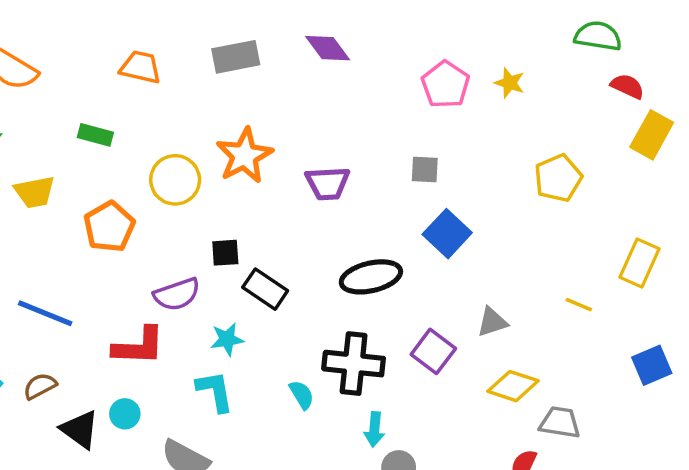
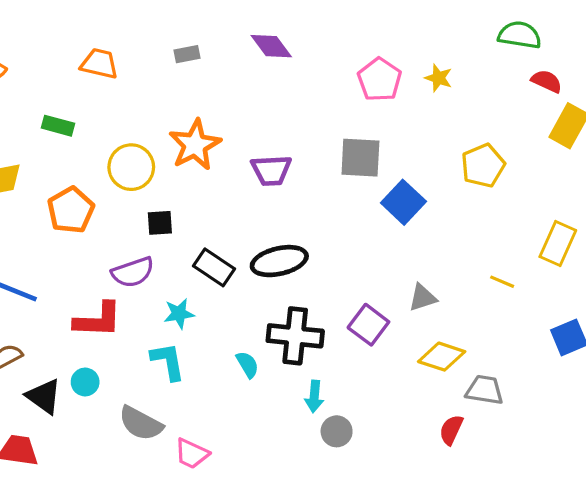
gray rectangle: (236, 57) -> (187, 54), size x0.6
gray square: (425, 169) -> (360, 158), size x1.6
blue square: (447, 234) -> (403, 202), moved
black square: (225, 253) -> (160, 223), moved
black ellipse: (371, 277) -> (279, 261), moved

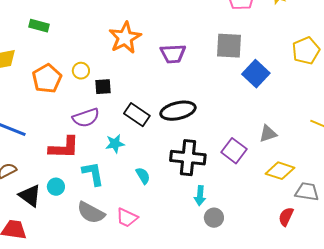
yellow circle: (131, 167) -> (81, 71), moved, size x0.6
cyan L-shape: (168, 361) -> (93, 174), moved
cyan semicircle: (247, 364) -> (143, 176), moved
pink trapezoid: (192, 454) -> (127, 218), moved

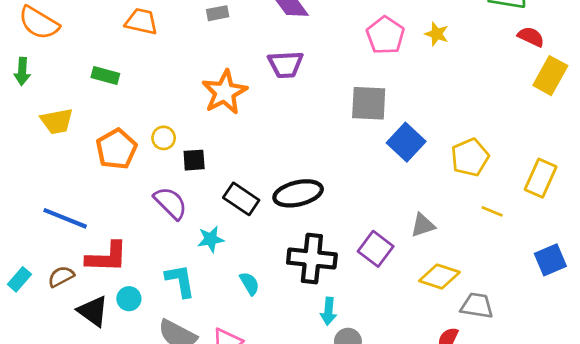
yellow pentagon: (306, 51) -> (470, 157), moved
purple trapezoid: (173, 54) -> (286, 64), moved
purple semicircle: (86, 118) -> (170, 203), turned -116
red L-shape: (64, 148) -> (107, 257), moved

